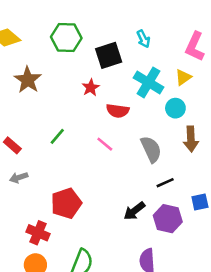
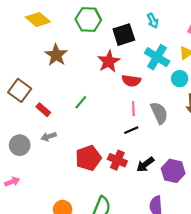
red star: (91, 88) -> (109, 61), size x1.5
pink line: (105, 144) -> (133, 109), moved, turned 48
black line: (165, 183) -> (131, 130), moved
red cross: (38, 233) -> (117, 160), moved

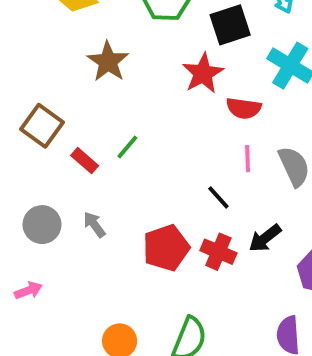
green line: (81, 102) -> (127, 147), moved
black line: (131, 130) -> (218, 197), moved, turned 72
gray arrow: (49, 137) -> (94, 225), moved, turned 72
black arrow: (145, 164) -> (265, 238), moved

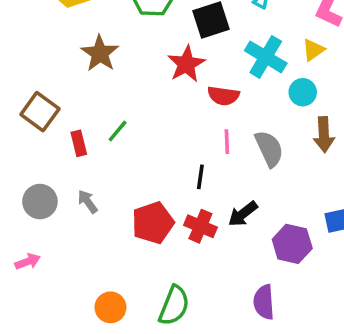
red rectangle: (85, 161) -> (79, 143), turned 35
black line: (218, 197) -> (200, 177), turned 50

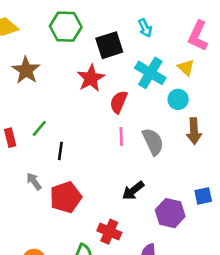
yellow triangle: (313, 50) -> (186, 68), turned -42
red semicircle: (223, 96) -> (119, 102), turned 105
black line: (200, 177) -> (60, 151), moved
gray arrow: (88, 202) -> (34, 181), moved
red cross: (200, 226) -> (109, 232), moved

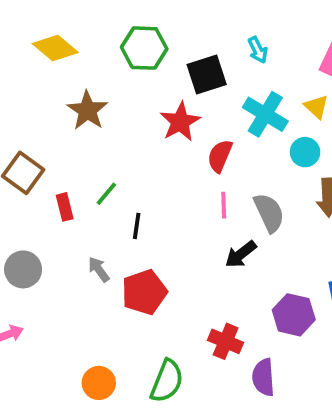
black arrow: (133, 191) -> (241, 254), moved
red cross: (109, 232) -> (226, 341), moved

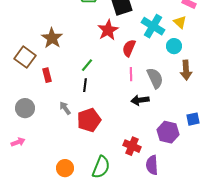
brown star: (87, 110) -> (52, 38), moved
green line: (106, 194) -> (87, 65), moved
black arrow: (241, 254) -> (140, 100), turned 30

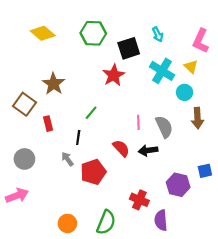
red semicircle: (129, 48) -> (121, 148), moved, turned 114
black line: (85, 85) -> (78, 137), moved
pink arrow: (18, 142) -> (17, 195), size x1.5

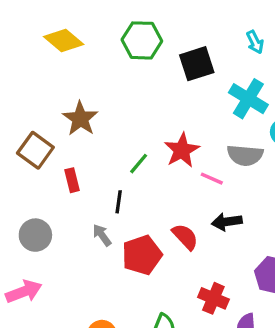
cyan arrow: (158, 34) -> (255, 42), moved
red star: (114, 75) -> (182, 150), moved
pink line: (138, 122) -> (212, 179), turned -64
gray semicircle: (164, 127) -> (245, 155), moved, turned 120
red semicircle: (121, 148) -> (185, 237), moved

